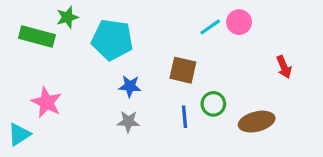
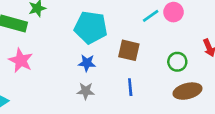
cyan pentagon: (112, 40) -> (91, 27), moved
pink star: (47, 102) -> (21, 60), moved
green circle: (213, 104) -> (177, 62), moved

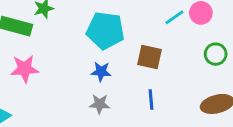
pink star: (21, 60) -> (25, 69), turned -30
green circle: (177, 62) -> (216, 54), moved

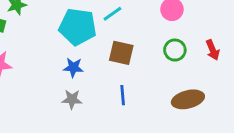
cyan line: (174, 17) -> (112, 14), moved
green circle: (216, 54) -> (175, 50), moved

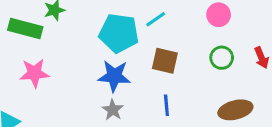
blue star: (73, 67) -> (114, 76), size x1.5
gray star: (72, 99) -> (113, 110), turned 30

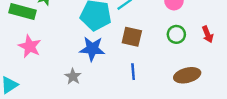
pink star: (34, 73) -> (30, 46), turned 30
gray star: (113, 110) -> (73, 76), moved

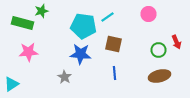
green circle: (176, 34) -> (158, 50), moved
pink star: (30, 46) -> (28, 52), turned -30

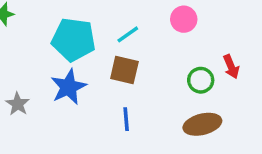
cyan line: (108, 17) -> (128, 34), moved
blue star: (80, 54) -> (68, 87), turned -30
gray star: (64, 77) -> (18, 104), moved

